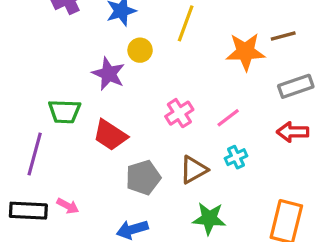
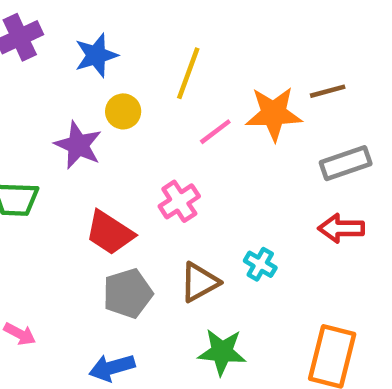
pink line: (228, 118) -> (215, 132), moved
red trapezoid: (110, 135) -> (110, 233), moved
cyan cross: (236, 157) -> (260, 264), turned -35

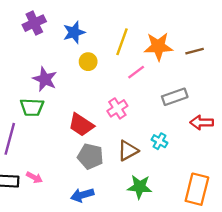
orange star: (274, 114) -> (158, 46), moved
purple star: (78, 145) -> (45, 79), moved
gray rectangle: (346, 163) -> (175, 97), moved
gray pentagon: (128, 293) -> (90, 156), turned 30

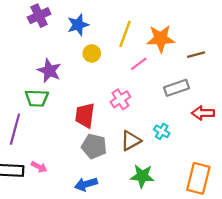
brown line: (195, 51) -> (196, 55), moved
red trapezoid: (81, 125) -> (85, 115), turned 65

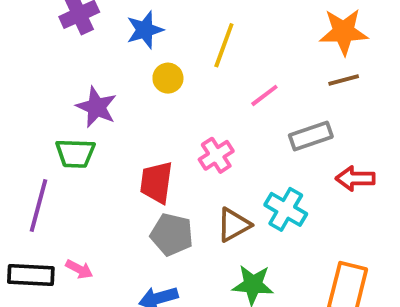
orange star: (161, 39) -> (344, 32), moved
pink line: (139, 64) -> (264, 95), moved
cyan cross: (162, 131) -> (286, 209), size x1.5

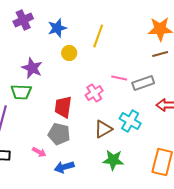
pink line: (264, 95) -> (119, 78), moved, turned 49
gray pentagon: (172, 234) -> (59, 134), moved
pink arrow: (79, 269) -> (39, 152), moved

